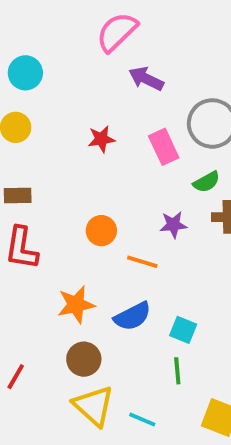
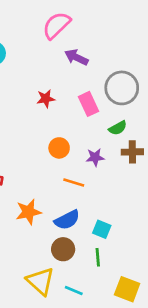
orange circle: (101, 231) -> (59, 148), moved
brown circle: (84, 359) -> (63, 249), moved

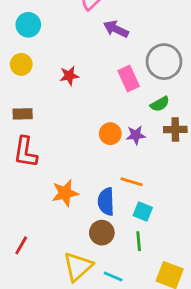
red star: (46, 99) -> (69, 76), moved
orange circle: (59, 148) -> (110, 134), moved
orange line: (74, 183) -> (131, 182), moved
blue semicircle: (67, 220) -> (106, 202), turned 115
yellow triangle: (40, 281) -> (78, 267), turned 36

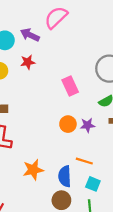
purple arrow: (116, 29) -> (30, 35), moved
red star: (69, 76) -> (28, 62), moved
pink rectangle: (129, 79) -> (70, 86), moved

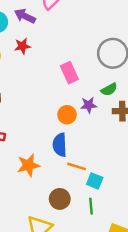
purple star: (88, 125) -> (89, 105), moved
orange line: (84, 161) -> (77, 166), moved
blue semicircle: (65, 176) -> (60, 145), moved

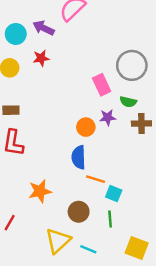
pink rectangle: (69, 73) -> (102, 85), moved
green semicircle: (109, 89) -> (128, 102), turned 42
orange star: (28, 165) -> (40, 191), moved

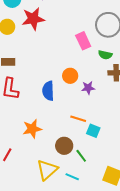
red star: (41, 58) -> (33, 19), size x1.6
purple star: (108, 117) -> (88, 88), moved
blue semicircle: (79, 157) -> (48, 91), moved
green line: (110, 219) -> (81, 156), moved, turned -32

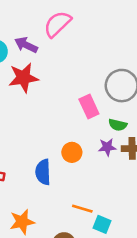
purple star: (88, 88) -> (107, 147), moved

